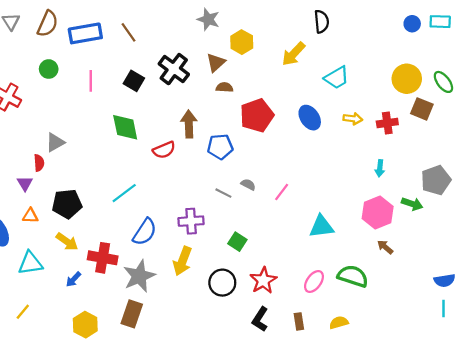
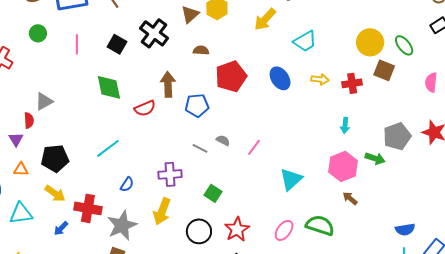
brown triangle: (216, 63) -> (190, 14), moved
cyan triangle: (322, 227) -> (291, 179), turned -35
blue semicircle: (145, 232) -> (127, 184), size x0.6

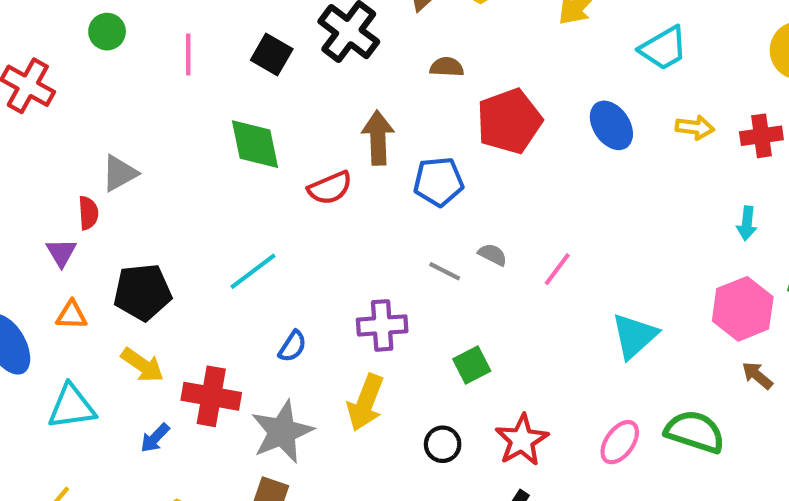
green square: (213, 193) -> (472, 365), turned 30
black circle: (199, 231) -> (443, 444), size x0.7

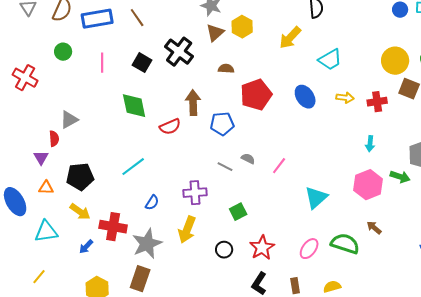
brown arrow: (757, 375) -> (374, 228), moved

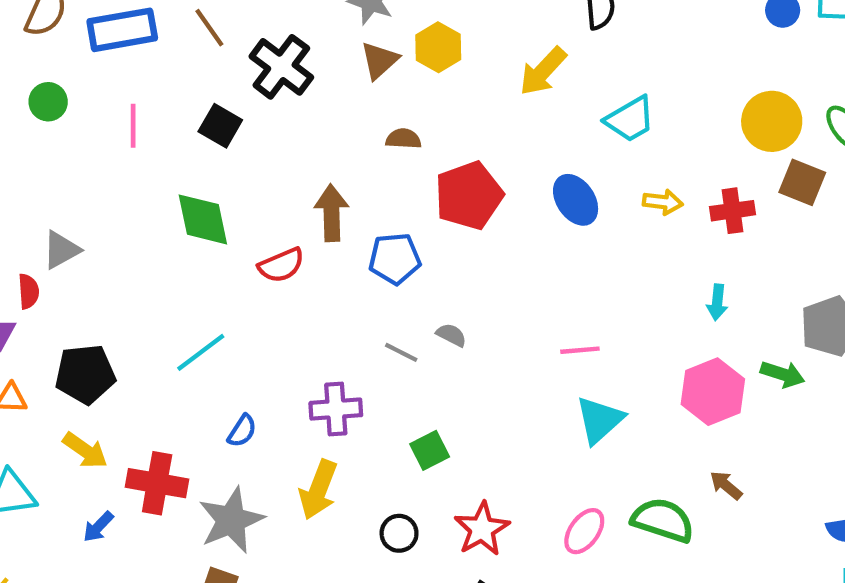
black cross: (179, 52) -> (281, 67), moved
pink line: (279, 166) -> (580, 350), moved, turned 48

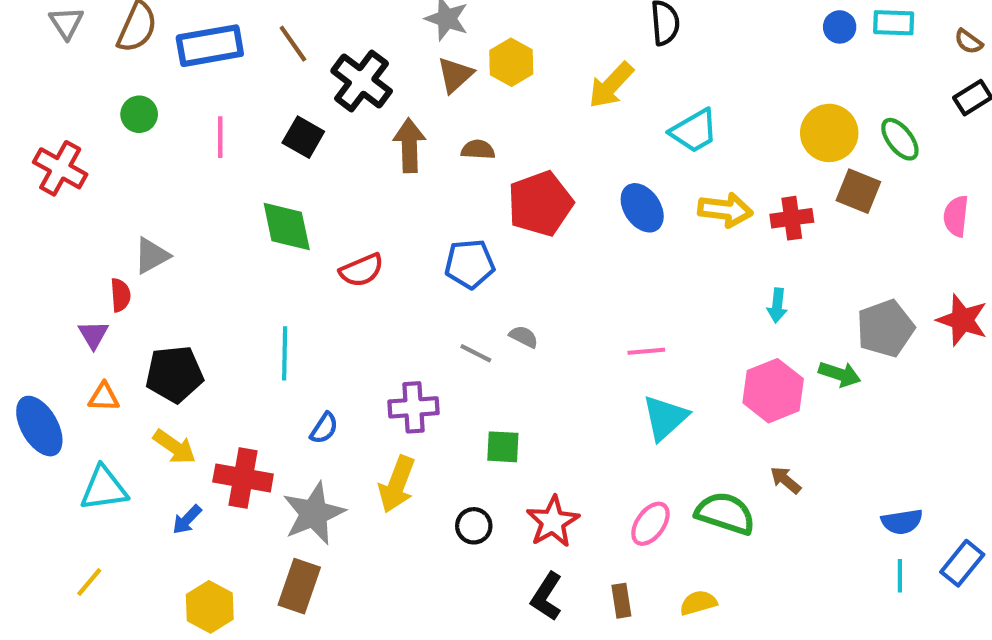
yellow arrow: (663, 202) -> (725, 210), size x1.4
brown arrow: (331, 213) -> (409, 145), moved
cyan line: (201, 352) -> (285, 353), turned -52
green square: (430, 450) -> (503, 447), turned 30

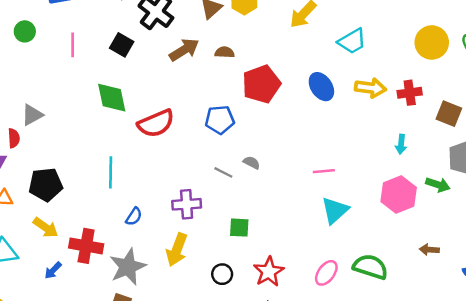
brown arrow: (409, 145) -> (184, 50), turned 60
brown square: (858, 191) -> (449, 114), moved
red semicircle: (362, 270) -> (156, 123), size x1.4
brown arrow: (786, 480) -> (429, 250), moved, turned -36

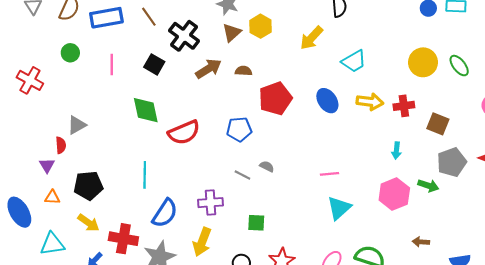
blue semicircle: (134, 217) -> (165, 213), size x1.8

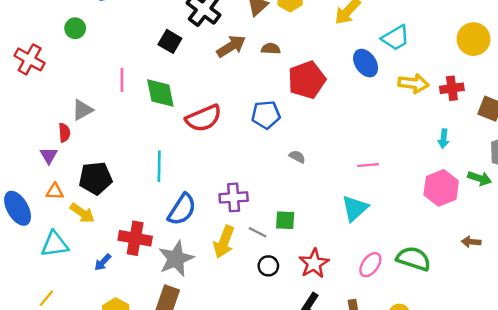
pink line: (112, 64) -> (122, 80), moved
blue ellipse: (327, 101) -> (366, 63), moved
gray line: (242, 175) -> (258, 232), moved
cyan triangle: (339, 208) -> (355, 208), moved
yellow arrow: (88, 223) -> (82, 213), moved

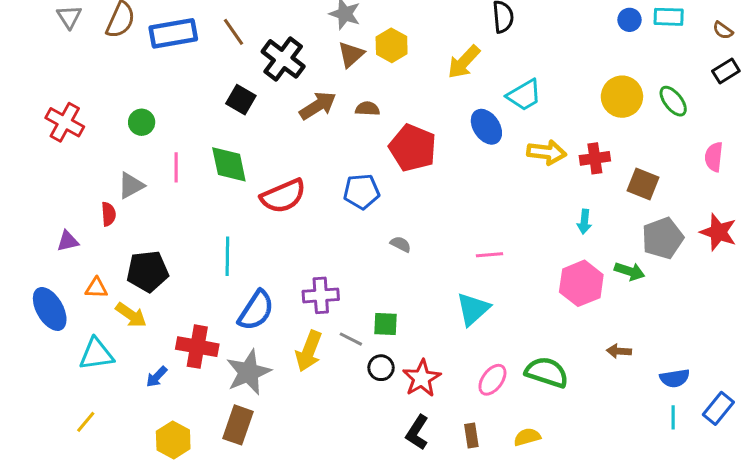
green circle: (75, 28) -> (142, 122), moved
pink line: (122, 80) -> (176, 167), moved
red pentagon: (307, 80) -> (413, 148), turned -30
purple triangle: (49, 155) -> (68, 241), moved, turned 48
black circle: (268, 266) -> (381, 368), moved

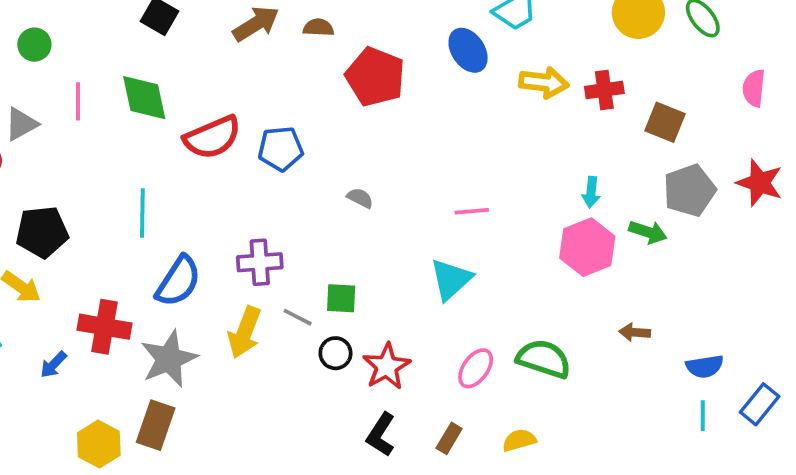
blue pentagon: (361, 191) -> (281, 149), moved
cyan arrow: (584, 222) -> (591, 192), moved
brown rectangle: (471, 435) -> (449, 438), turned 40
yellow hexagon: (173, 440) -> (99, 444), moved

